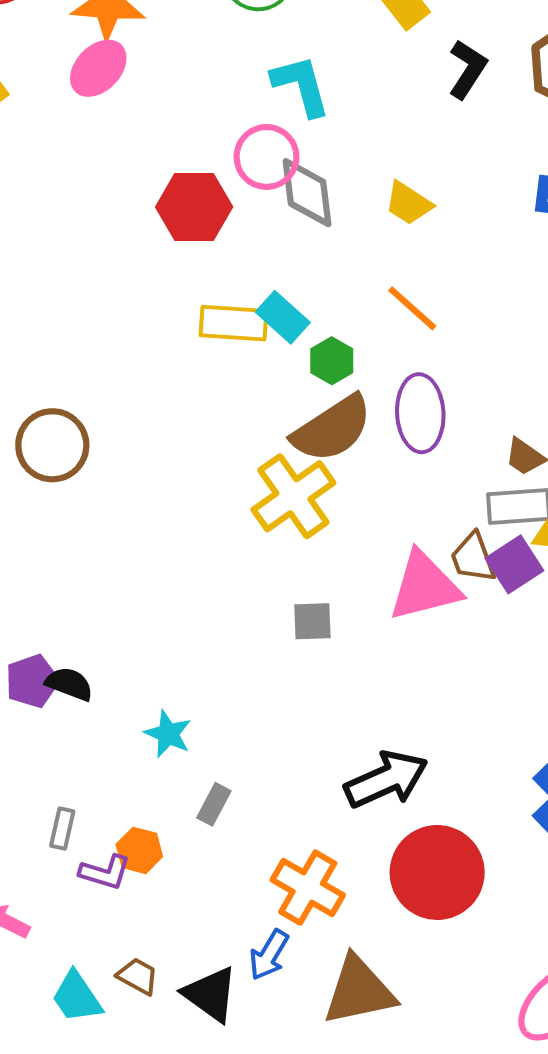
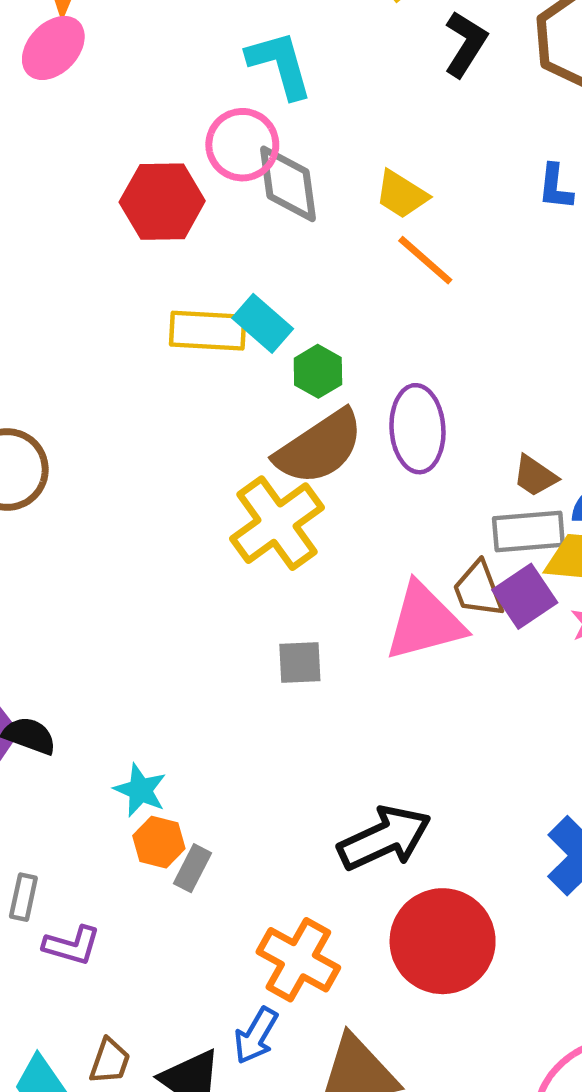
orange line: (412, 308) -> (425, 260), moved
orange hexagon: (139, 850) -> (159, 842), moved
brown trapezoid: (138, 976) -> (110, 1061), turned 81

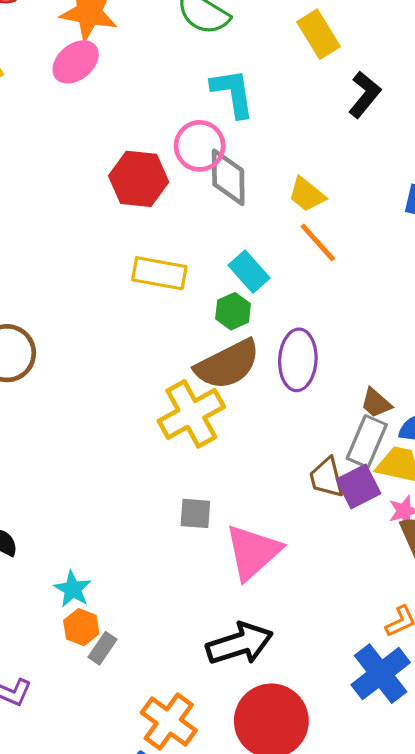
cyan rectangle: (263, 323) -> (249, 272), moved
gray rectangle: (528, 532) -> (367, 441), turned -69
pink triangle: (425, 622) -> (253, 552), moved, turned -34

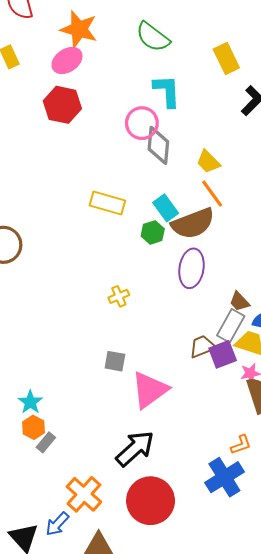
red hexagon: (139, 179) -> (62, 105), moved
brown semicircle: (228, 364) -> (193, 223), moved
yellow cross: (191, 414) -> (119, 296), size x0.5
brown trapezoid: (327, 478) -> (202, 347), turned 76
black arrow: (240, 644) -> (135, 449), turned -30

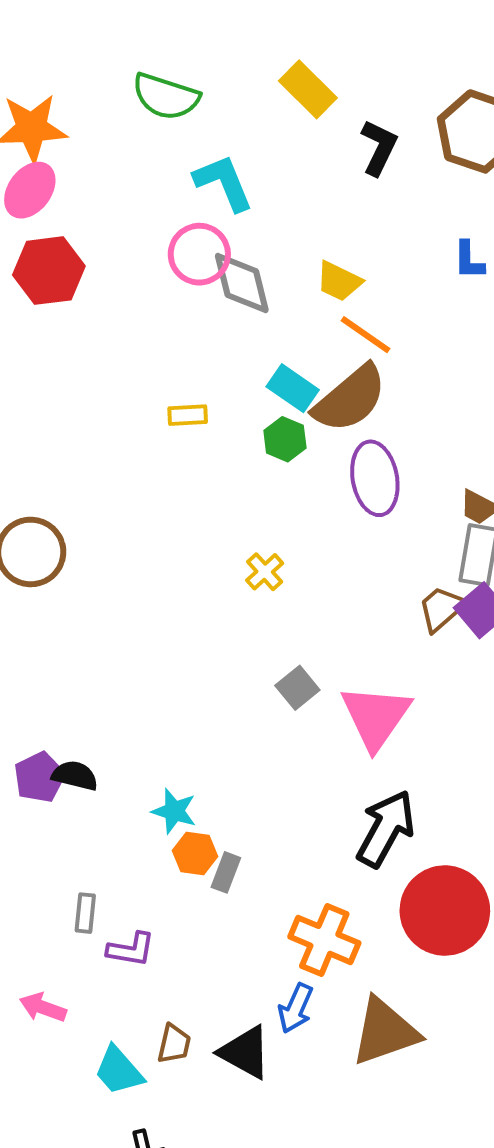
yellow rectangle: (107, 203) -> (188, 415), size x0.6
gray square: (115, 361) -> (297, 688), turned -30

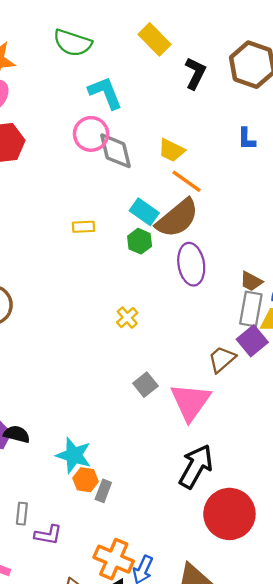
brown trapezoid: (442, 609) -> (222, 359), moved
cyan star: (174, 811) -> (74, 455), size x1.4
orange cross: (324, 940) -> (114, 559), moved

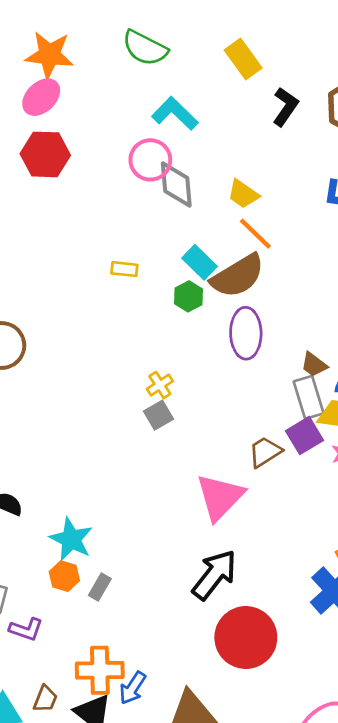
cyan L-shape: (105, 93) -> (175, 114), turned -33
gray rectangle: (251, 309) -> (309, 397), turned -36
gray square: (145, 385) -> (159, 415), moved
orange hexagon: (86, 480) -> (64, 576), moved
orange cross: (114, 559) -> (100, 670), turned -33

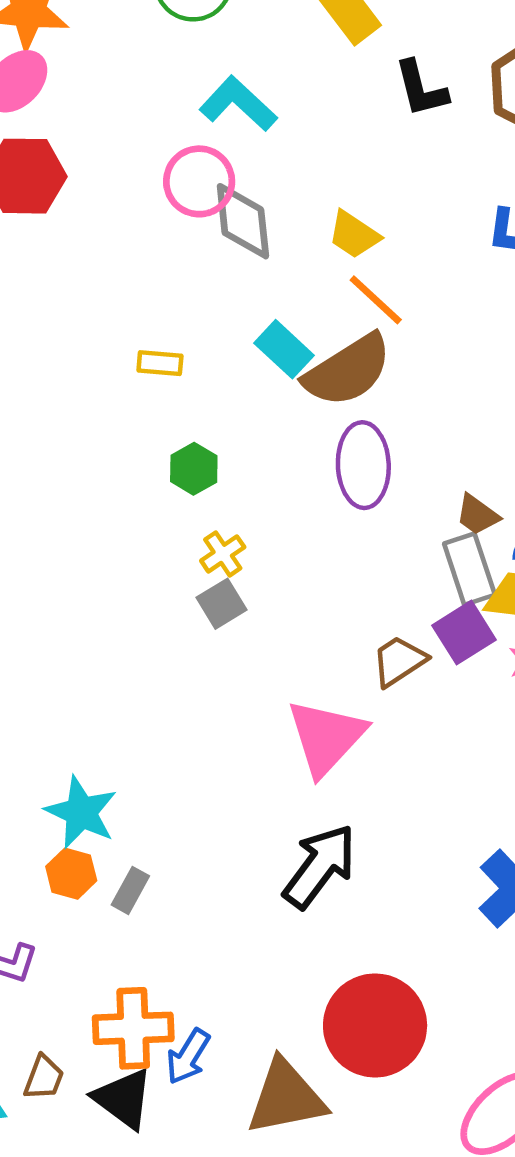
black L-shape: (285, 107) -> (421, 89), turned 132
green hexagon: (189, 296) -> (194, 469), moved
red circle: (246, 637) -> (375, 1025), moved

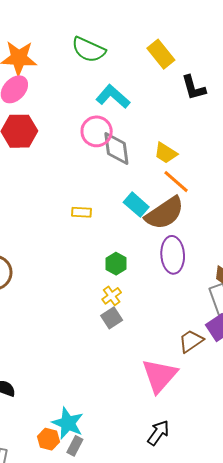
green hexagon: (194, 469) -> (116, 264), moved
cyan star: (81, 812) -> (68, 423), moved
black arrow: (320, 866) -> (158, 433), size x0.7

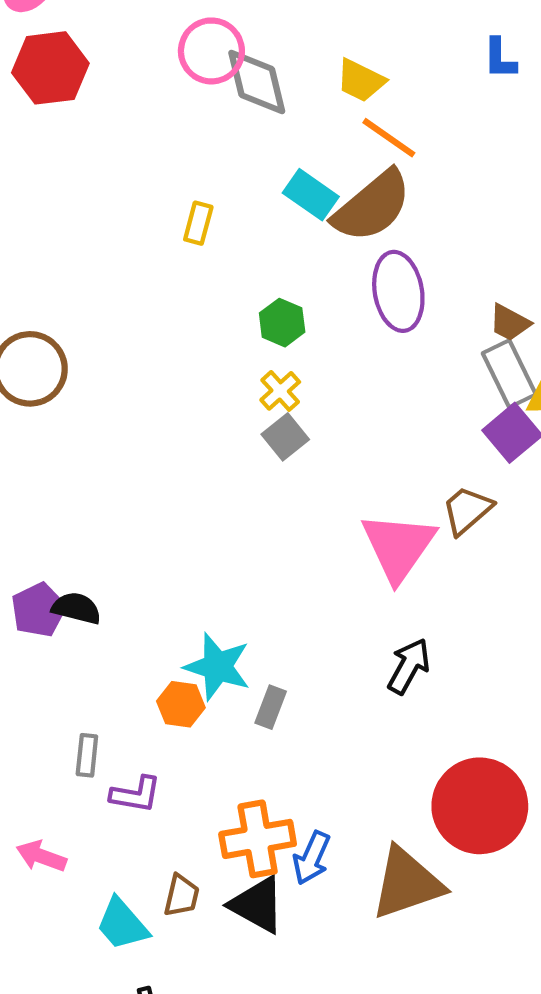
yellow rectangle: (81, 212) -> (198, 223), turned -72
brown trapezoid: (191, 341) -> (467, 510), moved
gray rectangle: (75, 446) -> (271, 707), moved

